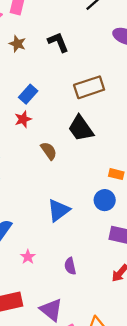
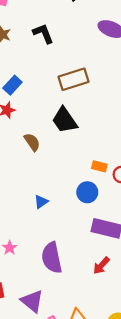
blue triangle: (59, 210) -> (41, 202), size x0.6
purple semicircle: (70, 266) -> (52, 258), size x1.8

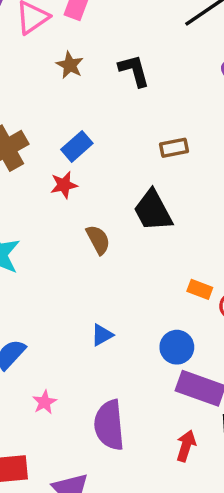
brown rectangle: (74, 79) -> (174, 148), size x0.6
blue circle: (87, 192) -> (177, 347), moved
red arrow: (101, 265) -> (186, 446), turned 150

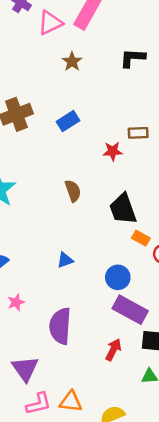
black L-shape: (134, 71) -> (133, 58), moved, turned -80
red star: (64, 185) -> (113, 151), moved
black trapezoid: (153, 211) -> (123, 209), moved

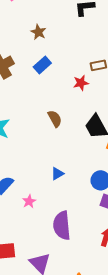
brown star: (72, 61) -> (38, 32), moved
pink star: (16, 302) -> (29, 201), moved

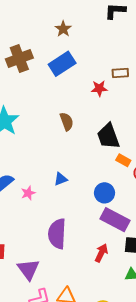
blue rectangle: (42, 65) -> (62, 64), size x1.4
pink star: (29, 201) -> (28, 193), moved

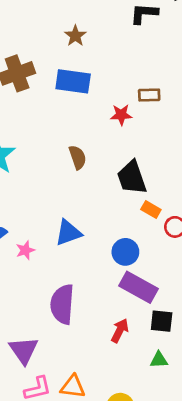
blue rectangle: (62, 64) -> (73, 81), turned 40
blue triangle: (61, 179) -> (68, 233), size x1.5

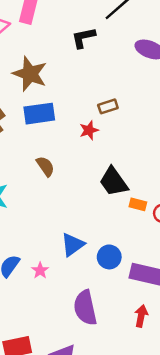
brown star: (75, 36) -> (30, 74), size x1.8
brown semicircle: (78, 157) -> (45, 166), moved
blue circle: (125, 252) -> (109, 257), moved

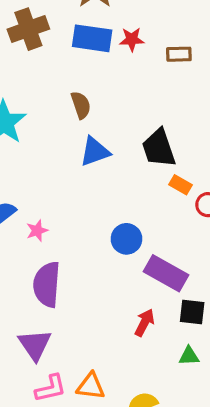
red star: (89, 130) -> (132, 39), moved
blue triangle: (73, 245) -> (95, 152), moved
purple semicircle: (85, 308) -> (47, 284), moved

